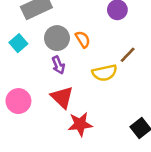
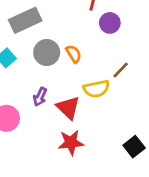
purple arrow: (58, 65) -> (40, 97), moved, turned 48
red triangle: (62, 97) -> (68, 108), moved

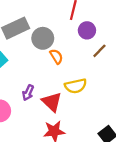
gray circle: (47, 52) -> (43, 38), moved
brown line: (121, 70) -> (99, 51), moved

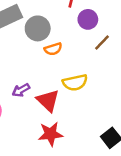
orange semicircle: (56, 56) -> (53, 49), turned 105
purple arrow: (28, 93) -> (21, 90), turned 35

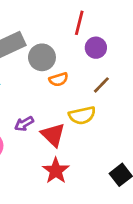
brown line: (102, 43) -> (101, 85), moved
red star: (51, 134) -> (56, 171), turned -30

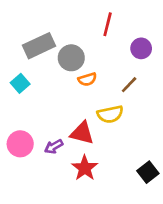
purple circle: (96, 48) -> (141, 48), moved
purple arrow: (24, 124) -> (54, 147), moved
red triangle: (53, 135) -> (82, 133), turned -30

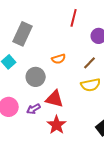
gray rectangle: (39, 46) -> (23, 34), turned -40
gray circle: (71, 58) -> (36, 77), moved
yellow semicircle: (110, 114) -> (91, 85), moved

